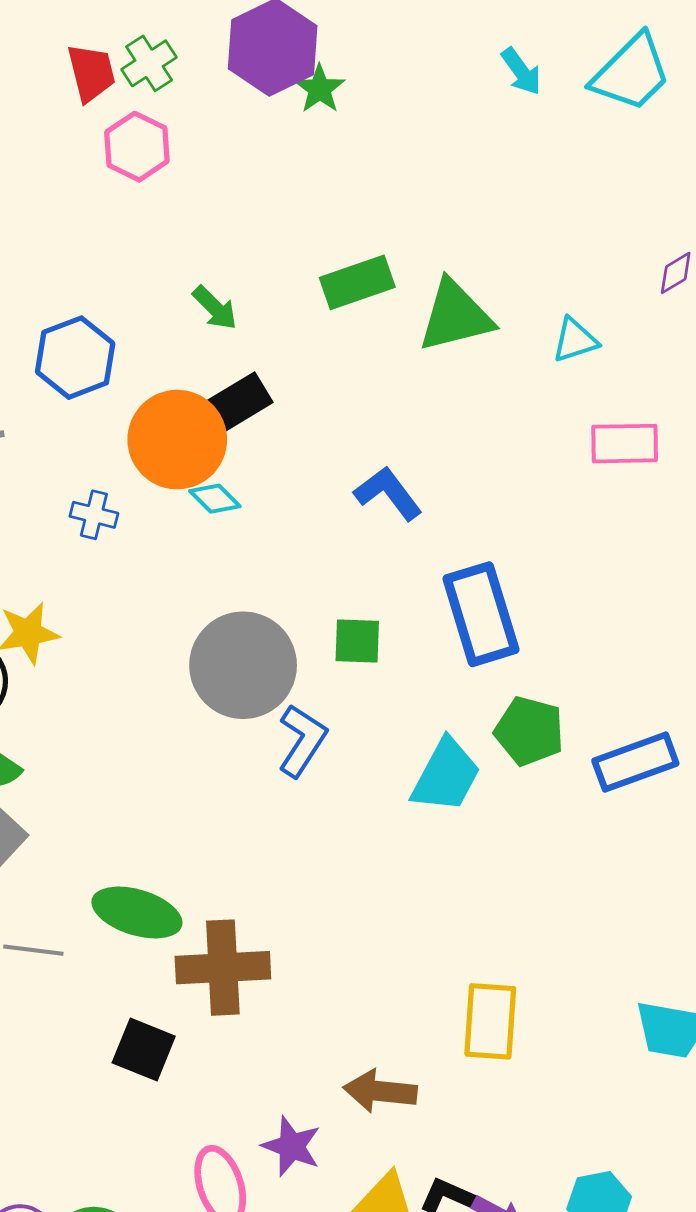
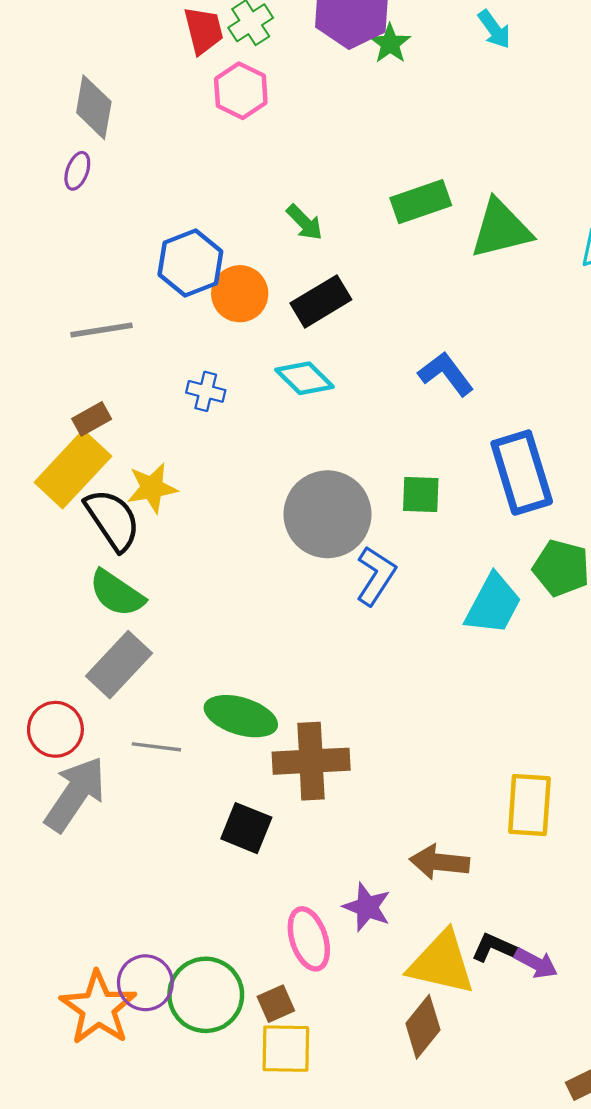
cyan arrow: (521, 71) -> (494, 29), moved
orange circle: (177, 440) -> (240, 294), moved, size x0.7
cyan diamond: (215, 499) -> (304, 378), size x1.4

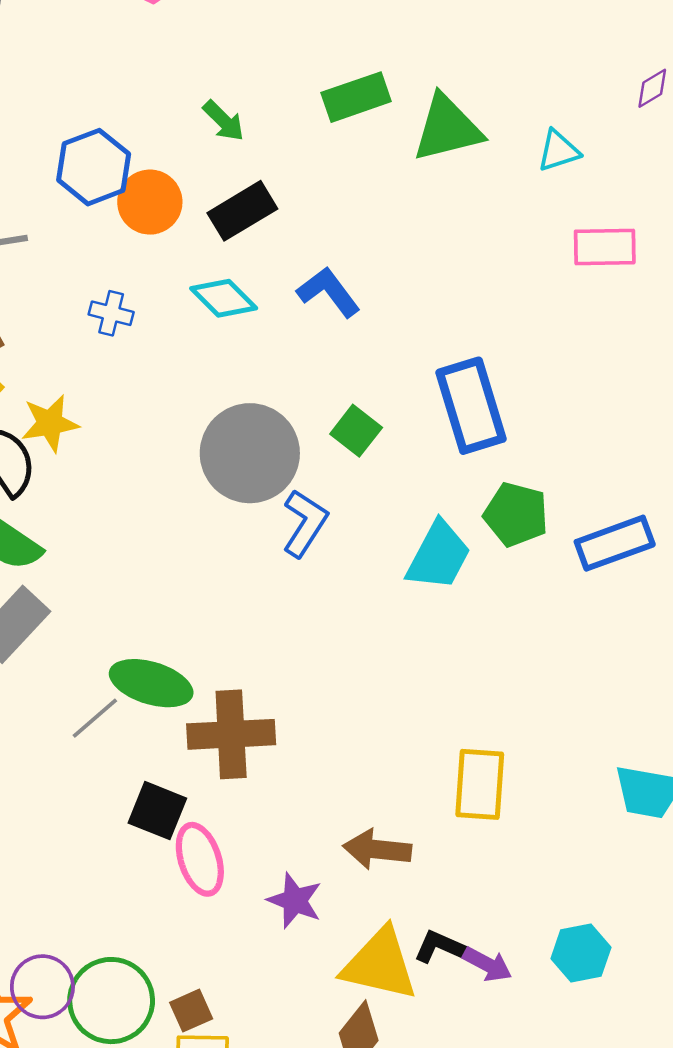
blue L-shape: (446, 374) -> (329, 292), moved
green square: (421, 495) -> (356, 431), turned 36
gray line: (156, 747) -> (95, 718), moved, turned -48
pink ellipse: (309, 939) -> (200, 859), moved

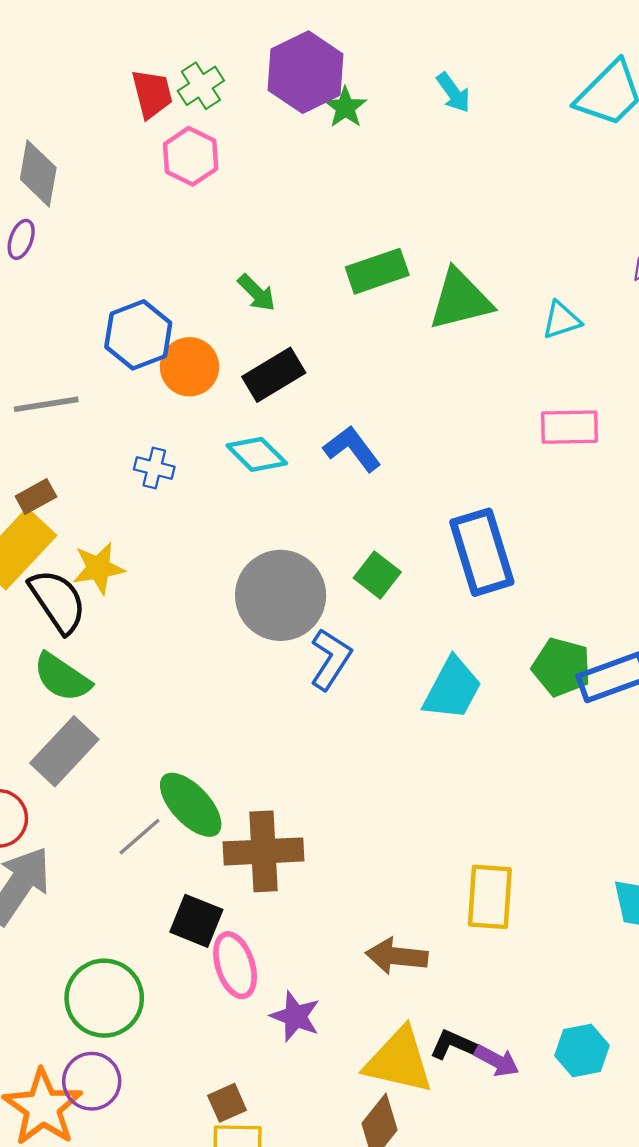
pink rectangle: (605, 247) -> (569, 427), moved
green pentagon: (516, 514) -> (562, 667), moved
green ellipse: (151, 683) -> (191, 805), turned 30
purple star: (295, 901) -> (295, 1016), moved
green circle: (111, 1001) -> (104, 998), moved

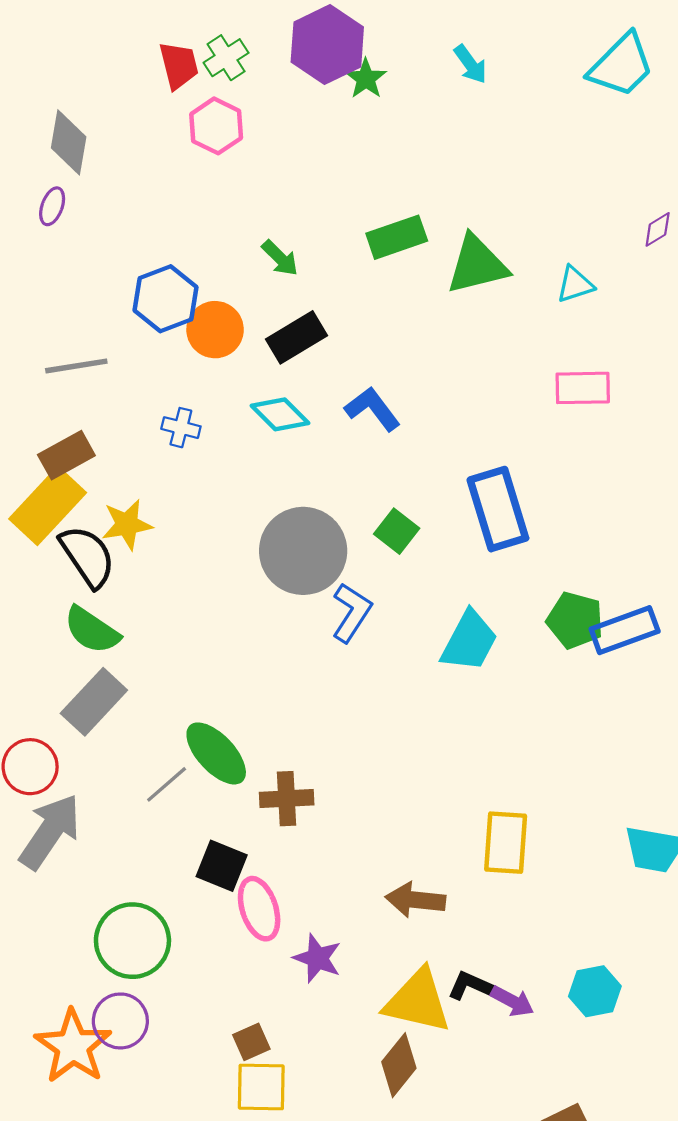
brown rectangle: (36, 496) -> (66, 455), size x1.4
brown cross: (263, 851) -> (287, 799), size x0.7

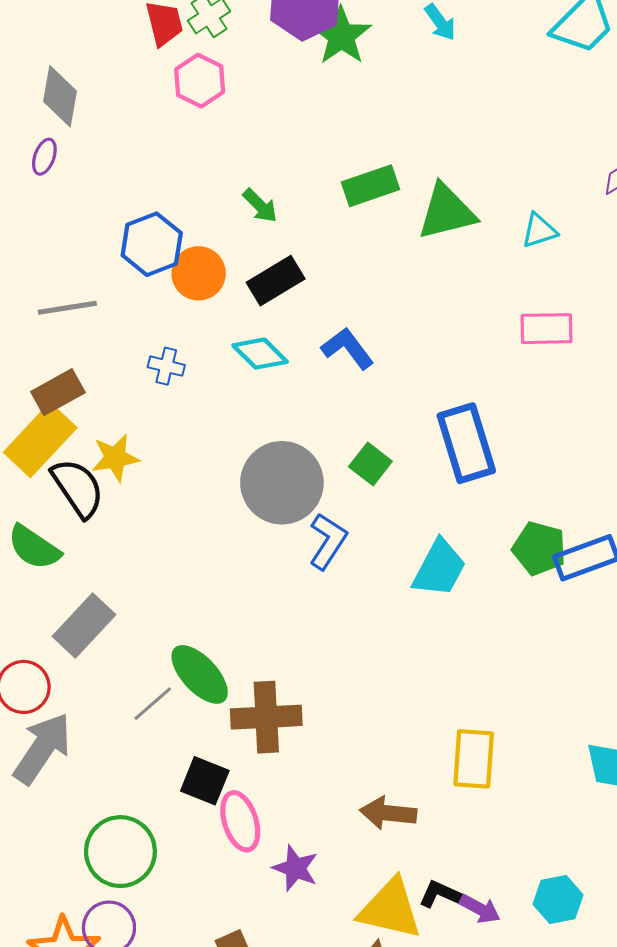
green star: (366, 79) -> (341, 36), size x1.5
green semicircle: (92, 630) -> (34, 547), moved
brown cross: (287, 799) -> (266, 717), size x1.4

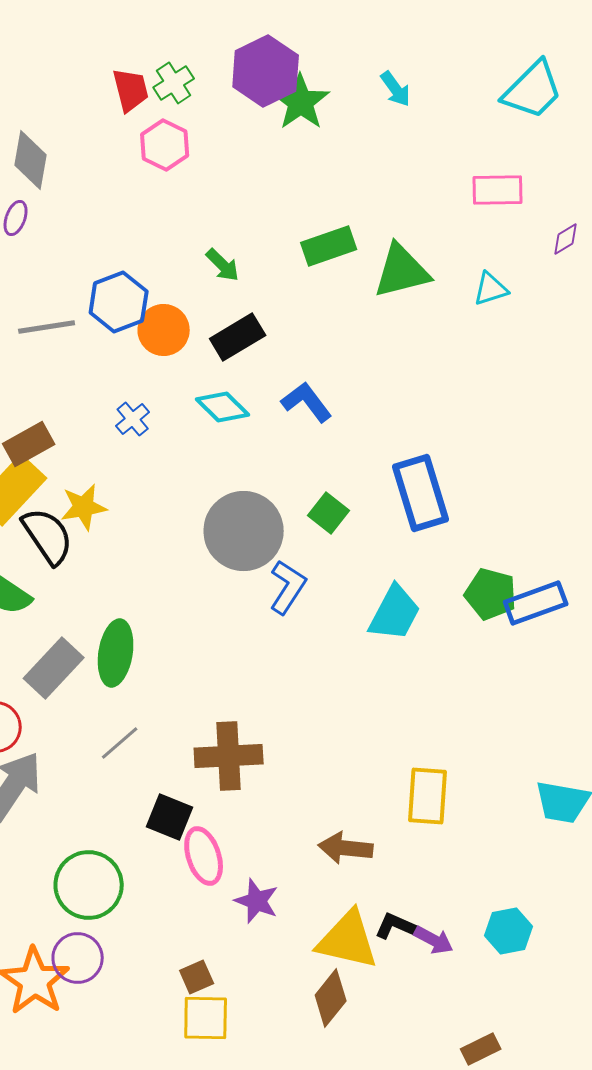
gray line: (67, 308) -> (47, 327), moved
pink rectangle: (547, 329) -> (498, 190), moved
blue cross: (166, 366) -> (133, 419), turned 36
green ellipse: (200, 674) -> (116, 653), moved, turned 52

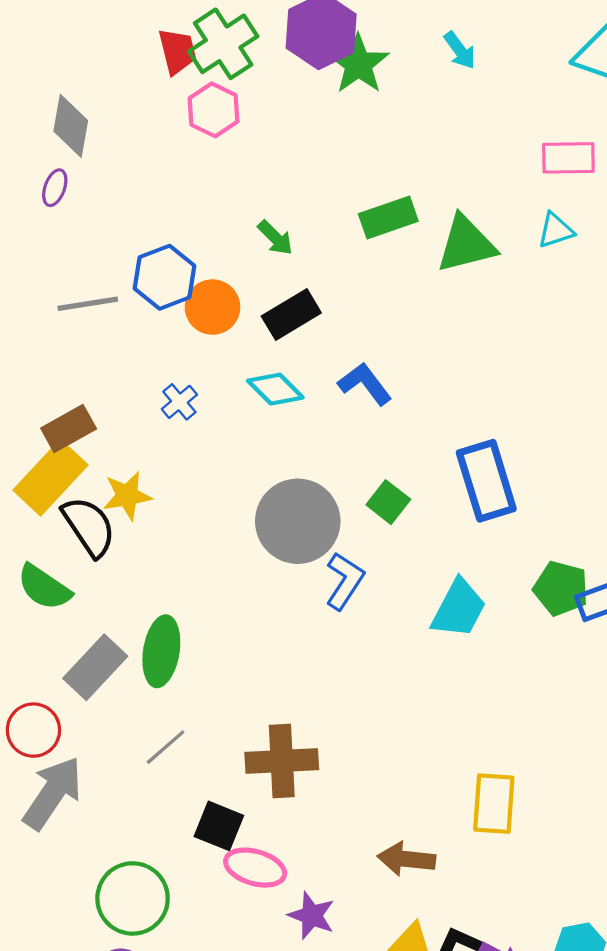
green cross: (174, 83) -> (223, 44), size x1.6
cyan triangle: (491, 289) -> (556, 230), moved
pink ellipse: (204, 856) -> (255, 868), turned -56

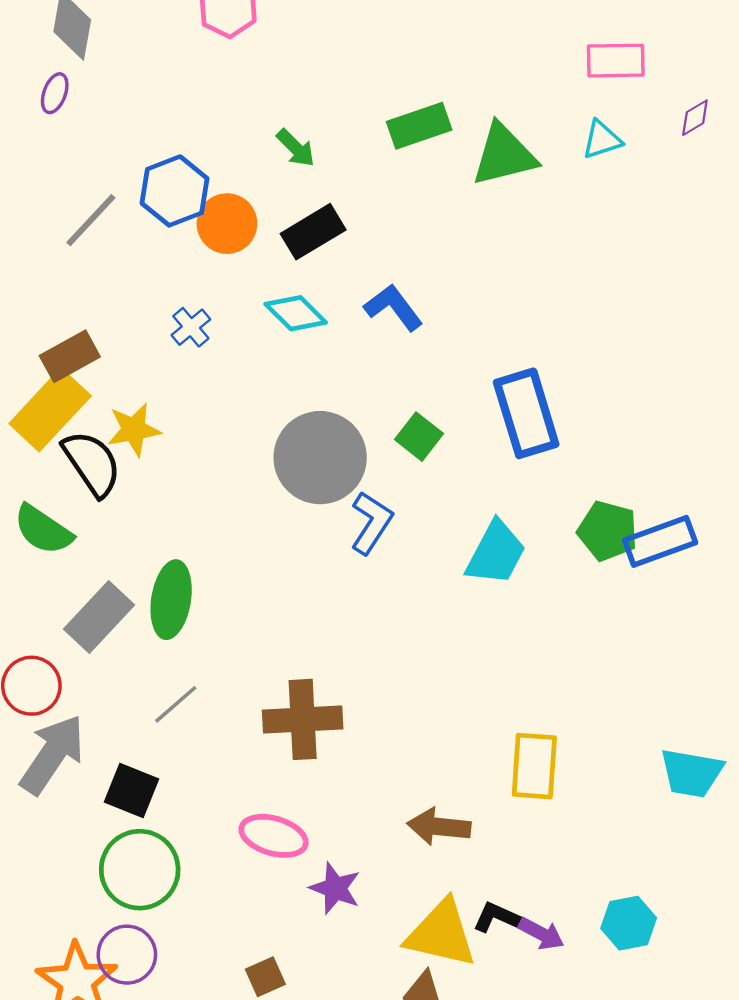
gray line: (88, 304) -> (91, 220), turned -38
black square: (219, 826) -> (132, 790), moved

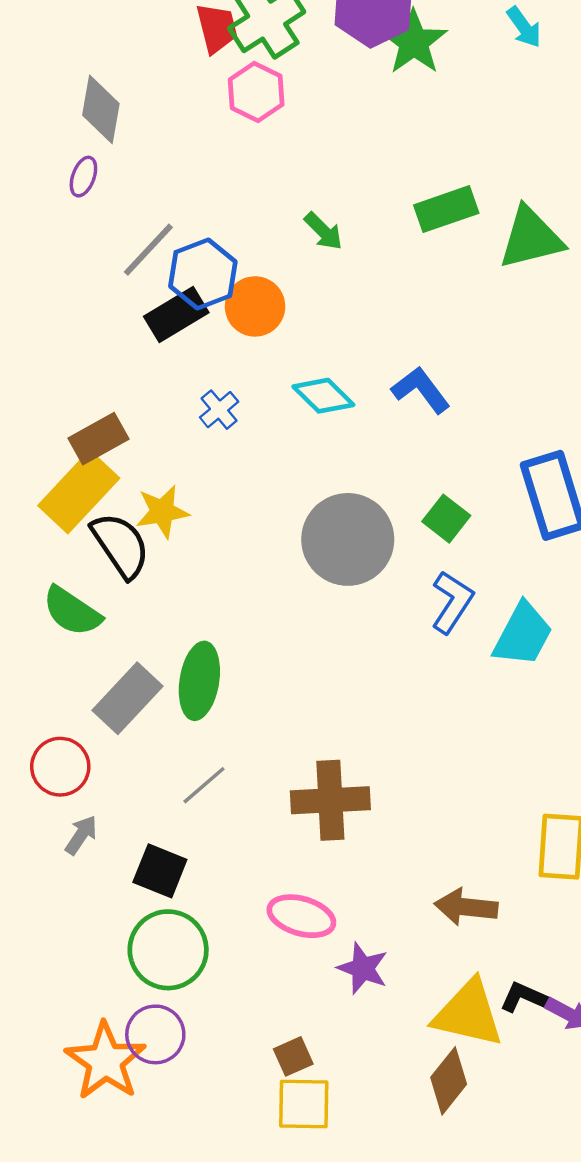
gray line: (91, 220) -> (148, 250), moved
black rectangle: (313, 232) -> (176, 315), moved
blue L-shape: (371, 523) -> (452, 602), moved
gray arrow: (52, 754) -> (81, 835), size x0.5

